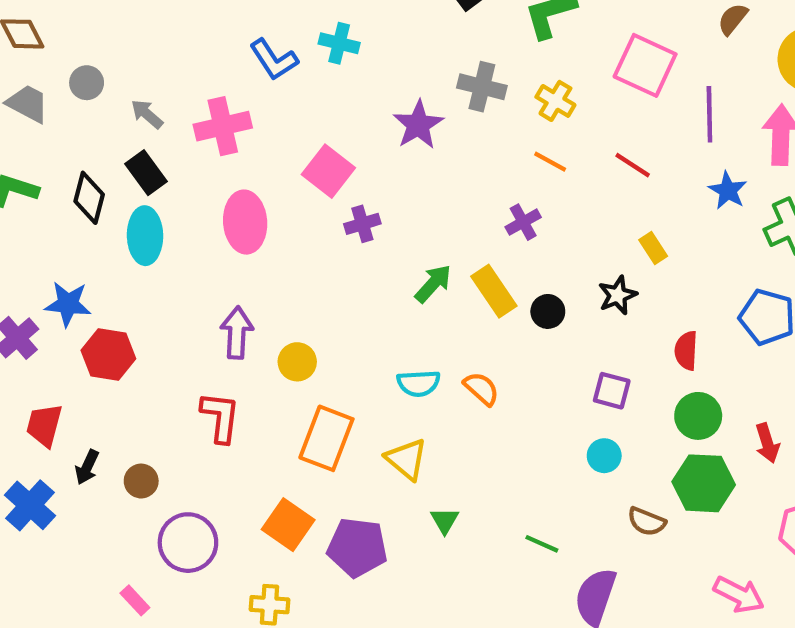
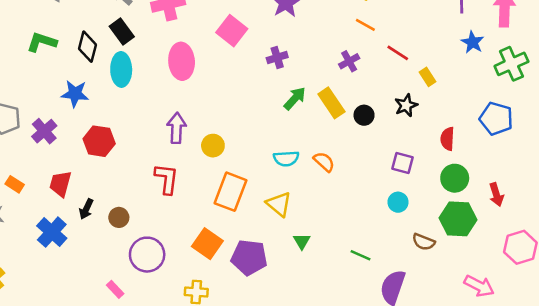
red line: (633, 165) -> (398, 53), moved
purple cross: (362, 224) -> (277, 58), moved
blue star: (68, 304) -> (75, 94), moved

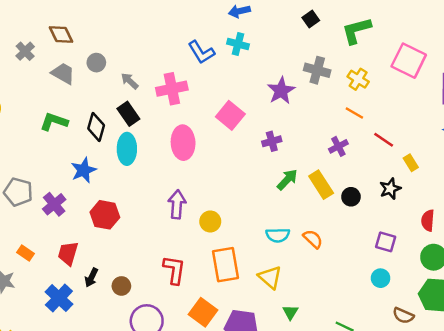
blue star: (75, 94) -> (84, 170), turned -30
red L-shape: (167, 179) -> (174, 270), moved
orange rectangle: (231, 192) -> (226, 265), turned -32

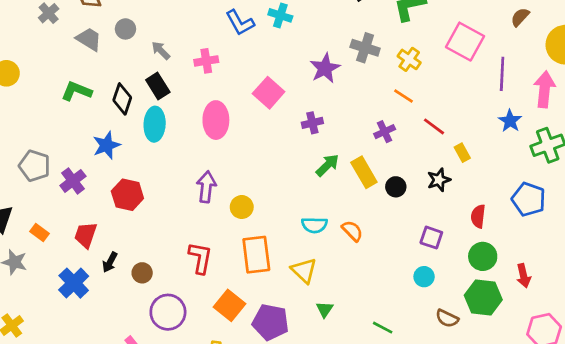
pink cross: (172, 89) -> (206, 61), size x0.7

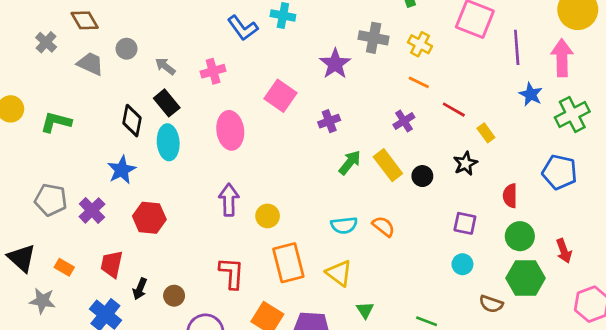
green L-shape: (77, 91) -> (56, 122), moved

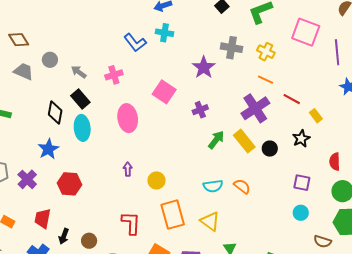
purple cross: (404, 121) -> (255, 108), size x1.8
purple arrow: (229, 200) -> (128, 169), size x0.6

